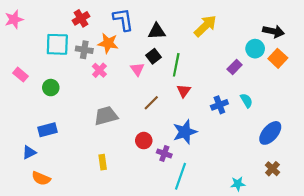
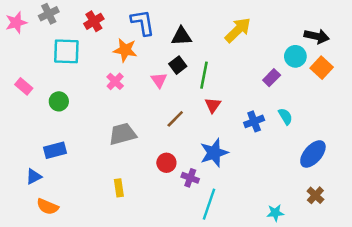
gray cross: (84, 50) -> (49, 14), moved, turned -35

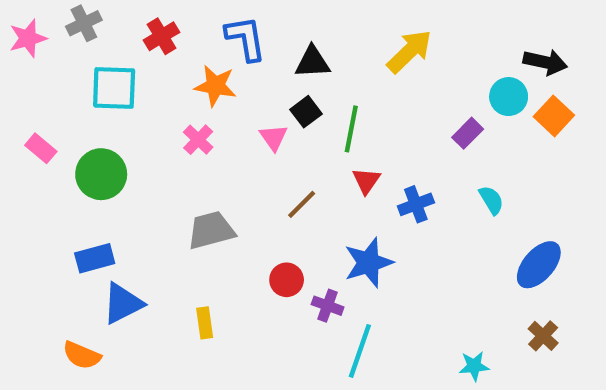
green circle: (59, 101) -> (101, 174), size x1.5
blue cross: (254, 121) -> (416, 204), moved
blue triangle: (34, 177) -> (123, 304), moved, size x1.5

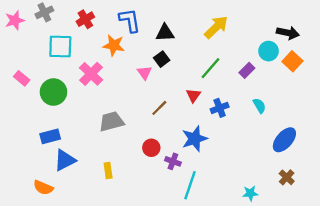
green line: (351, 129) -> (210, 68), moved, turned 30
pink cross: (198, 140) -> (91, 74), moved, size x1.5

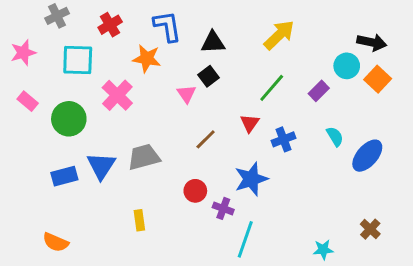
pink star: (15, 20) -> (23, 53), moved
blue ellipse: (284, 140) -> (367, 156), moved
blue triangle: (65, 160) -> (101, 166), moved, turned -30

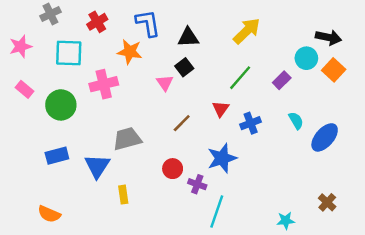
pink cross: (117, 95) -> (104, 84), turned 32
blue triangle: (101, 166) -> (97, 166), moved

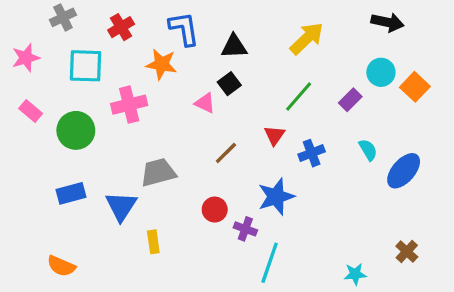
black arrow: (328, 37) -> (387, 22), moved
pink triangle: (165, 83) -> (205, 103), turned -30

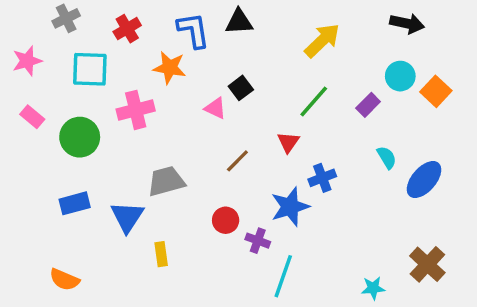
black triangle: (234, 46) -> (239, 22), moved
blue cross: (312, 153) -> (322, 178), moved
brown cross: (407, 251) -> (427, 264), size x1.5

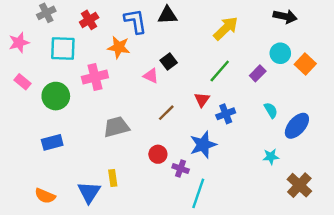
blue cross: (322, 178) -> (226, 114), moved
blue triangle: (127, 217) -> (89, 192), moved
cyan star: (373, 288) -> (271, 157), moved

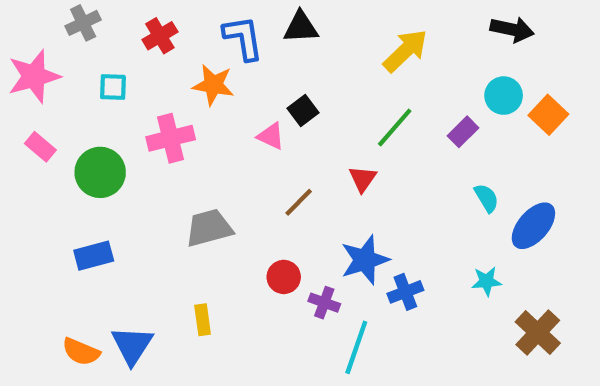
pink star: (19, 43) -> (34, 76), size x1.4
cyan square: (63, 48) -> (113, 87), size x0.6
blue cross: (226, 114) -> (405, 292), moved
blue triangle: (89, 192) -> (132, 345), moved

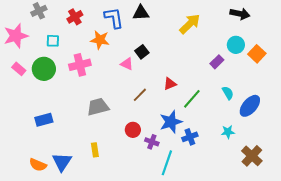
green line: (395, 128) -> (192, 99), moved
green circle: (100, 172) -> (44, 69), moved
red triangle: (363, 179) -> (170, 84), turned 32

